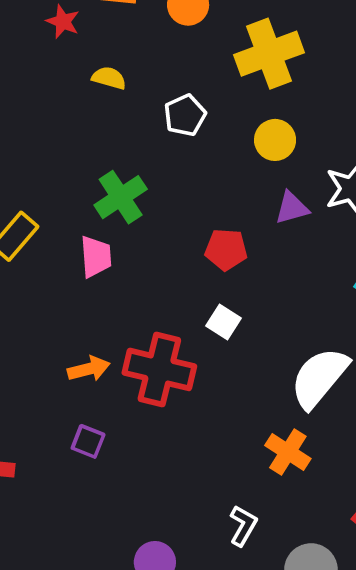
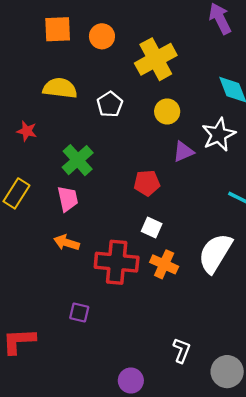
red star: (63, 22) -> (27, 131), moved
yellow semicircle: (109, 78) -> (60, 88), size x1.6
orange arrow: (89, 369) -> (67, 243), moved, turned -140
orange cross: (288, 452) -> (164, 264), moved

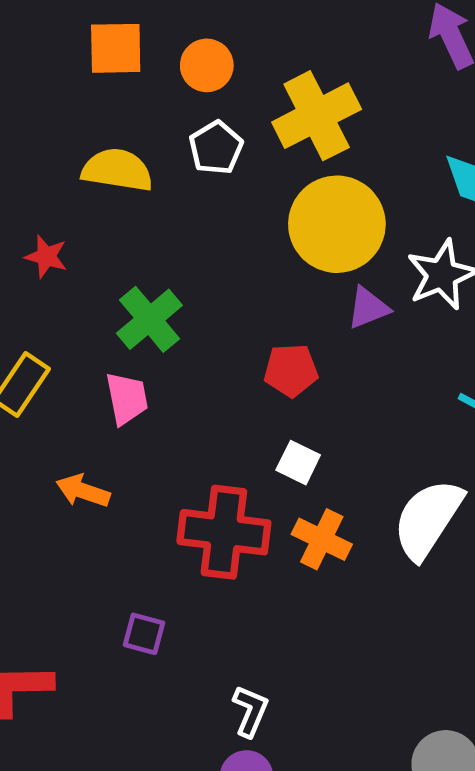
white pentagon: (110, 104) -> (216, 148), moved
yellow circle: (167, 111) -> (337, 224), size x1.8
orange arrow: (67, 243) -> (83, 491), moved
white L-shape: (182, 350) -> (250, 711), moved

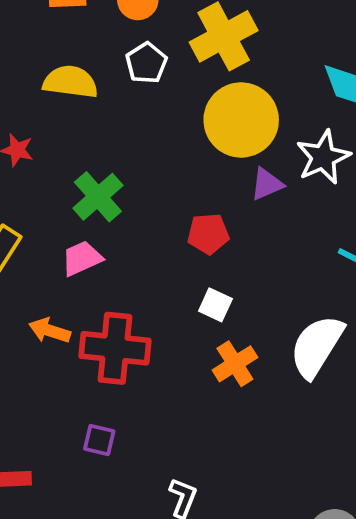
pink trapezoid: (127, 398) -> (82, 258), turned -102
red cross: (224, 532) -> (115, 348), moved
orange cross: (322, 539) -> (235, 364), turned 33

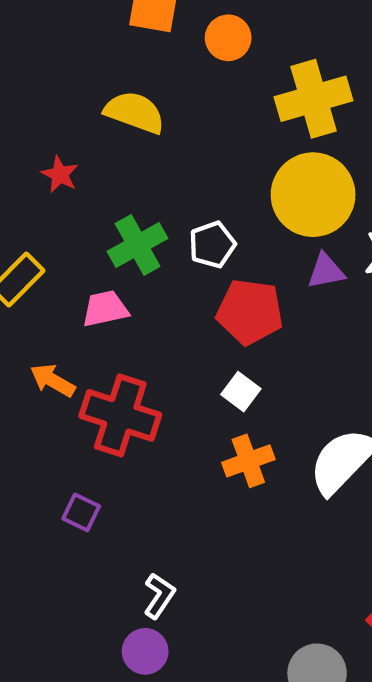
white pentagon: (146, 63) -> (212, 245), moved
red pentagon: (208, 234) -> (250, 312), size x1.4

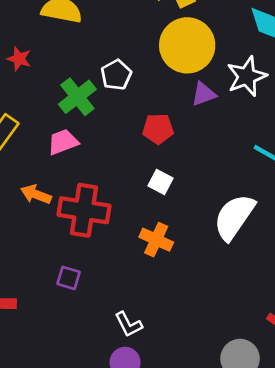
white pentagon: (212, 245) -> (116, 75), moved
red pentagon: (250, 312) -> (158, 129), size x0.7
orange cross: (248, 461) -> (156, 240), moved, turned -36
white L-shape: (159, 596) -> (128, 324), turned 128

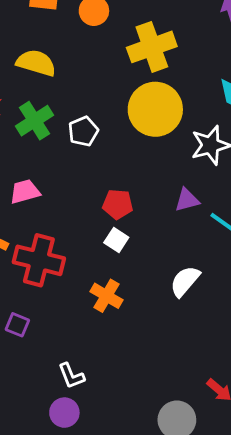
purple triangle: (204, 94) -> (187, 200), moved
green cross: (77, 97) -> (34, 121), moved
red pentagon: (158, 129) -> (118, 204), moved
white semicircle: (234, 217) -> (185, 281), size x0.7

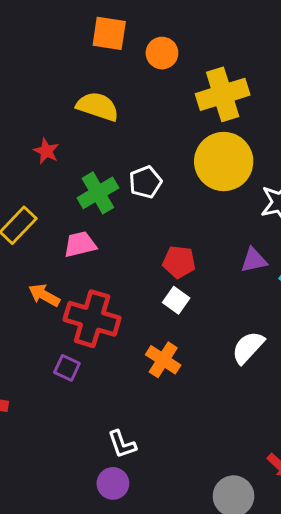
green cross: (34, 121) -> (98, 193), moved
purple square: (17, 325) -> (67, 368), moved

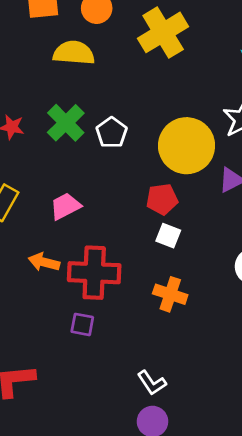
yellow semicircle: (98, 106) -> (74, 53), moved
yellow circle: (224, 161) -> (187, 146), moved
green cross: (98, 193) -> (66, 123), moved

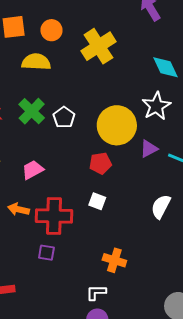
white square: (168, 236) -> (97, 201), moved
orange cross: (170, 294) -> (114, 260), moved
white L-shape: (152, 383) -> (96, 292), turned 125

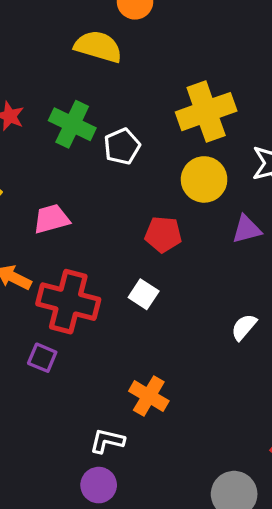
yellow cross: (98, 46) -> (206, 112), moved
green cross: (32, 111) -> (72, 124), turned -32
yellow circle: (117, 125) -> (204, 179), size x0.7
white semicircle: (161, 207) -> (244, 327), size x0.7

